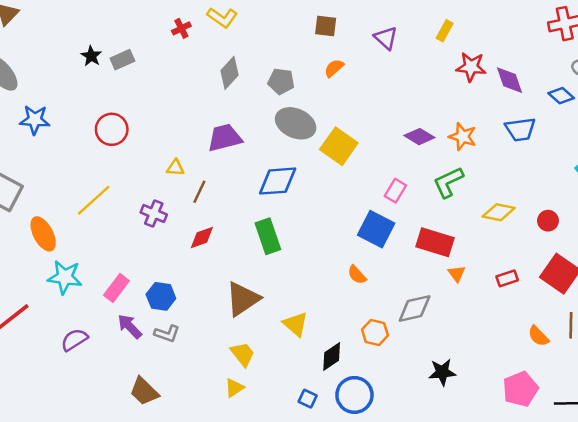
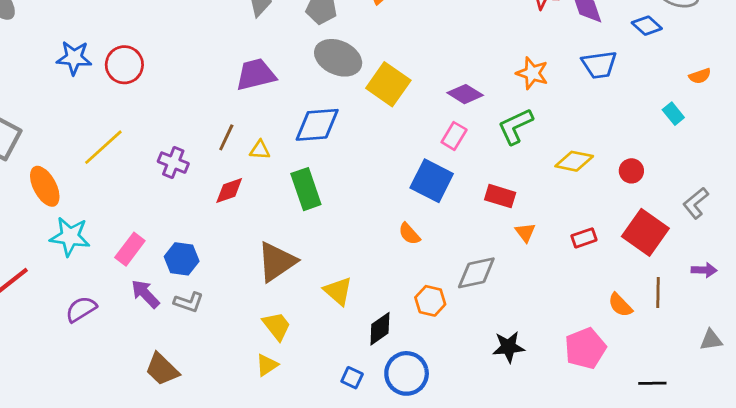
blue star: (35, 120) -> (74, 58), moved
purple diamond: (419, 137) -> (465, 94), moved
yellow triangle: (175, 168) -> (260, 150), moved
red rectangle: (435, 242) -> (500, 196), size x0.7
pink pentagon: (520, 389) -> (585, 348), moved

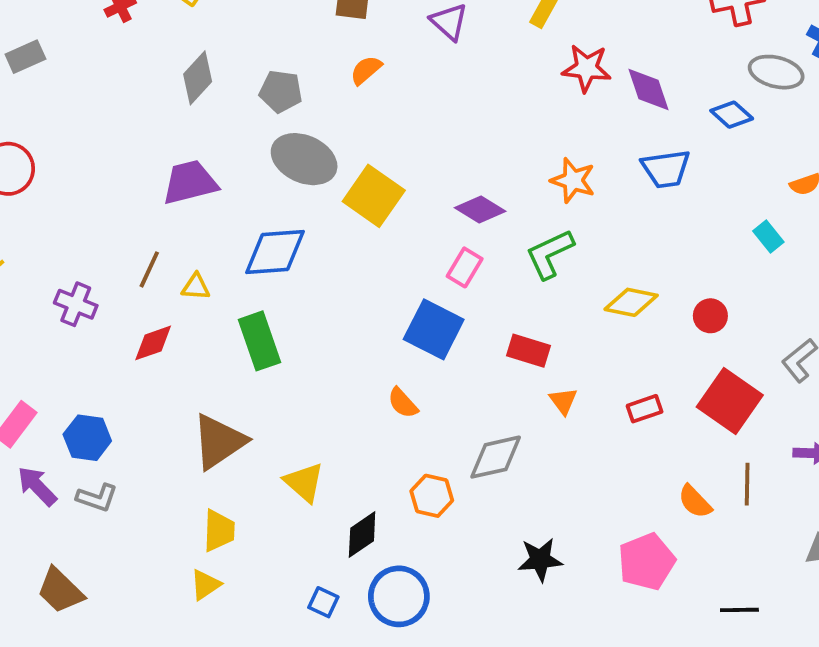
yellow trapezoid: (277, 326) -> (219, 531), turned 40

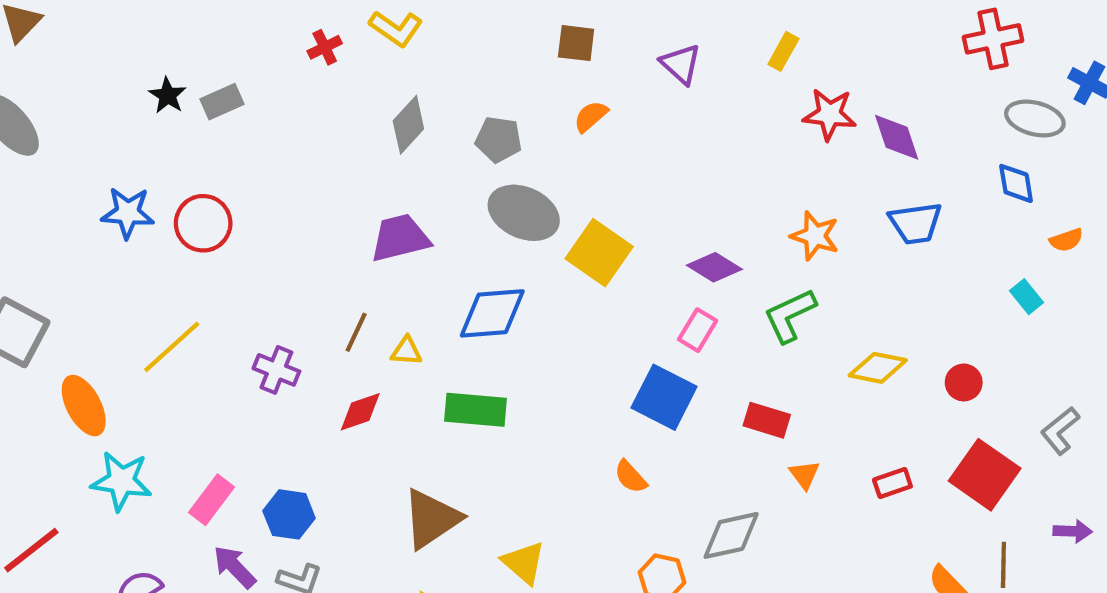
blue diamond: (732, 115) -> (1016, 183), moved, turned 39
green rectangle: (260, 341) -> (475, 410), turned -66

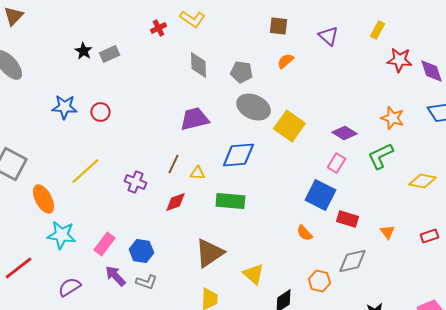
gray diamond: (408, 125) -> (198, 65), turned -44
red circle: (203, 223) -> (100, 112), size x0.7
red rectangle: (767, 420) -> (347, 219), moved

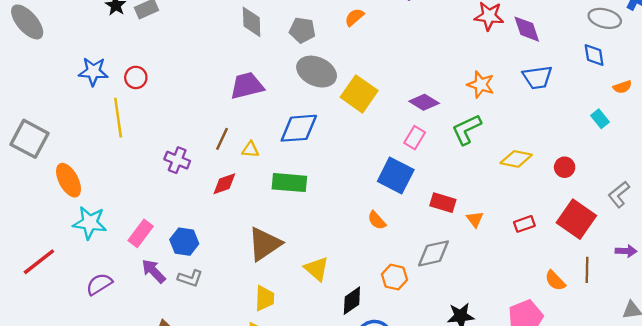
yellow line: (85, 171) -> (118, 118), moved, turned -56
red rectangle: (347, 219) -> (443, 203), moved

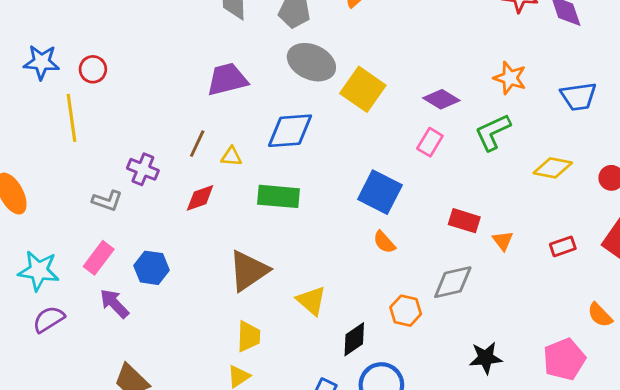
blue trapezoid: (537, 77) -> (579, 96), moved
blue square: (396, 175) -> (380, 192), moved
cyan star: (90, 223) -> (39, 271), moved
gray L-shape: (190, 278) -> (107, 201), moved

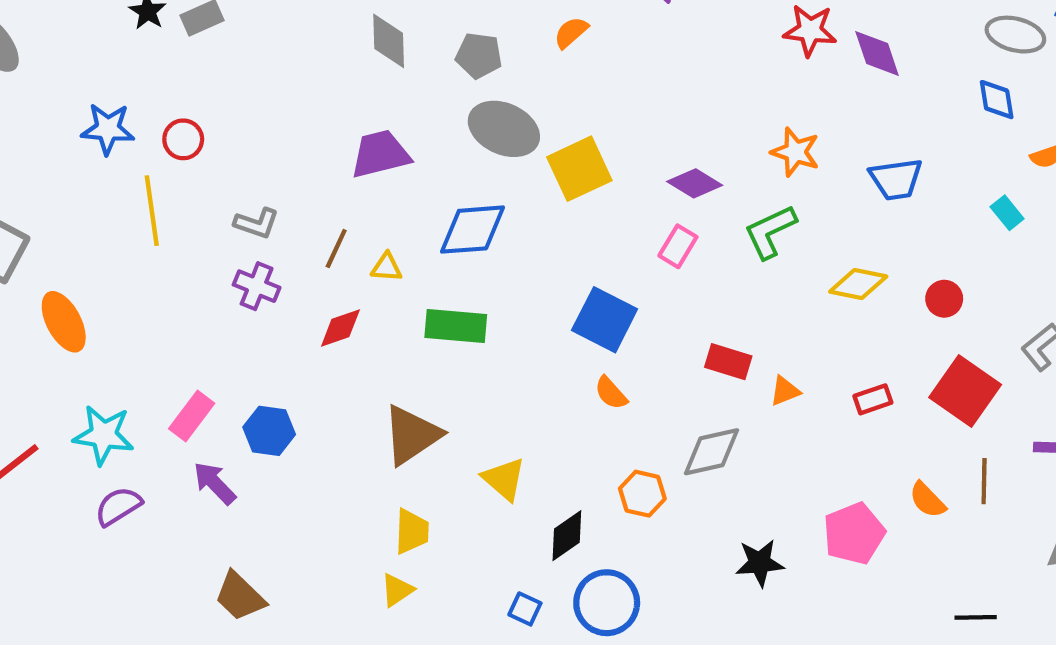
yellow square: (363, 89) -> (579, 169), turned 30
gray L-shape: (107, 201) -> (257, 223), moved
orange triangle: (503, 241) -> (785, 391), turned 45
pink pentagon: (564, 359) -> (854, 534), moved

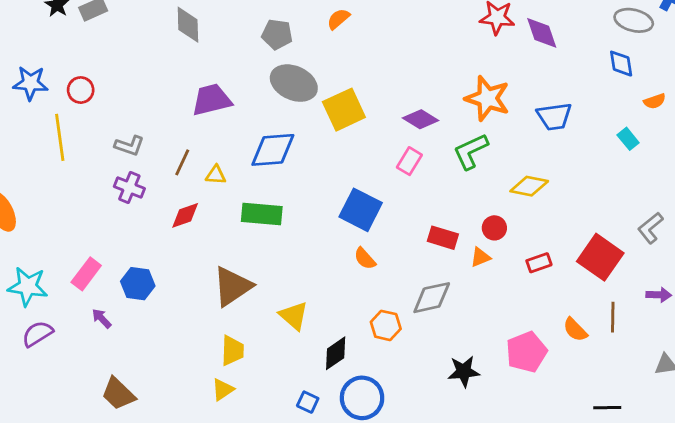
gray diamond: (389, 41) -> (188, 25), moved
orange star: (795, 152) -> (487, 98), size x1.4
red circle: (944, 299) -> (494, 228), moved
purple arrow: (215, 483) -> (102, 318), size x0.7

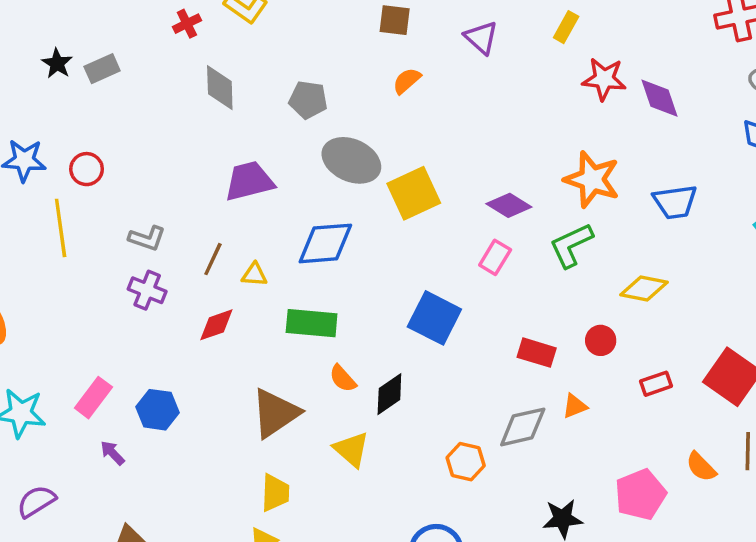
gray pentagon: (277, 34) -> (308, 100), moved
orange triangle: (480, 257) -> (575, 406), moved
orange semicircle: (365, 259) -> (343, 378), moved
purple semicircle: (37, 334) -> (36, 501), moved
black diamond: (336, 353) -> (389, 394), moved

